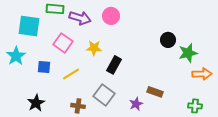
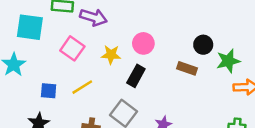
pink circle: (111, 16) -> (143, 43), moved
blue square: (44, 67) -> (49, 91), moved
brown rectangle: (155, 92) -> (187, 68), moved

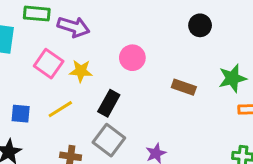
black circle: (203, 45) -> (200, 25), moved
yellow star: (111, 55) -> (81, 71), moved
black rectangle: (136, 76) -> (109, 103), moved

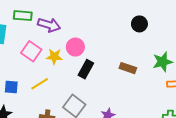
pink circle: (132, 58) -> (75, 47), moved
black rectangle: (109, 103) -> (86, 69), moved

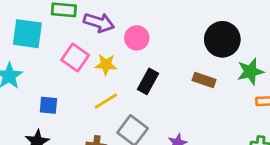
black circle: (139, 24) -> (222, 39), moved, size x1.6
pink circle: (75, 47) -> (137, 38), moved
yellow line: (40, 84) -> (106, 101), moved

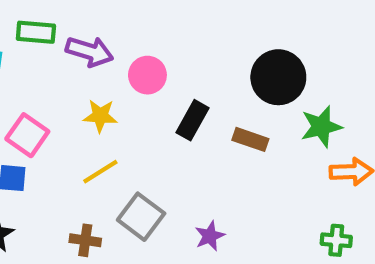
pink square: (75, 58) -> (27, 135), moved
black rectangle: (148, 81) -> (193, 120), moved

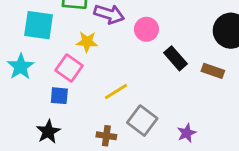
yellow star: (100, 116) -> (87, 42), moved
black rectangle: (193, 120) -> (176, 58), turned -70

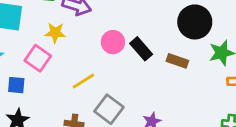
pink circle: (146, 29) -> (113, 42), moved
blue square: (59, 96) -> (16, 85), moved

